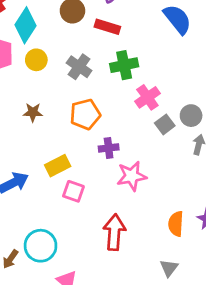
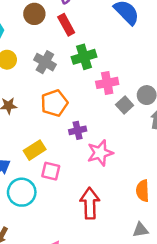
red rectangle: (107, 27) -> (66, 25), turned 50
pink cross: (147, 97) -> (107, 83), turned 30
cyan circle: (41, 246) -> (22, 192), moved
gray triangle: (169, 268) -> (140, 230), turned 49

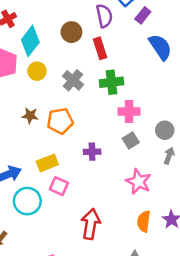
orange pentagon: (54, 103) -> (60, 121), moved
gray square: (125, 105) -> (131, 140), moved
pink star: (100, 153) -> (138, 182), moved, turned 30

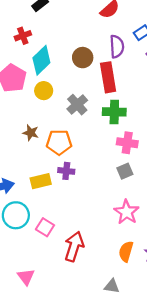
red rectangle: (100, 48) -> (108, 77), size x1.4
purple cross: (92, 152) -> (66, 171), moved
pink square: (59, 186) -> (45, 227), moved

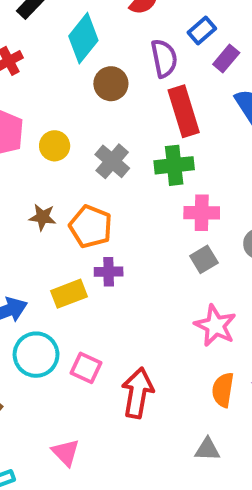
cyan diamond: (41, 60) -> (83, 38), moved
red rectangle: (108, 77) -> (184, 111), moved
orange pentagon: (59, 142) -> (91, 226), turned 30

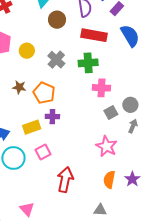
red rectangle: (184, 111) -> (94, 35), turned -65
gray square: (204, 259) -> (111, 113), moved
pink square: (86, 368) -> (43, 152), moved, turned 35

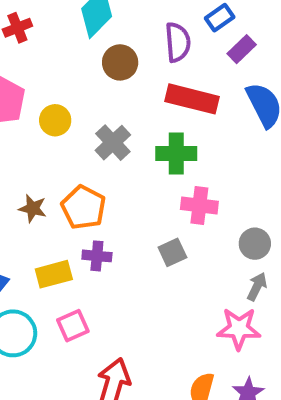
brown star: (19, 87) -> (33, 208), moved
gray square: (111, 113) -> (172, 252), moved
pink star: (107, 146) -> (239, 329), moved, turned -30

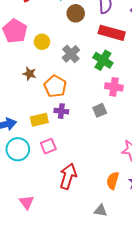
green cross: (176, 154) -> (103, 60), turned 30
brown star: (33, 208) -> (29, 74), moved

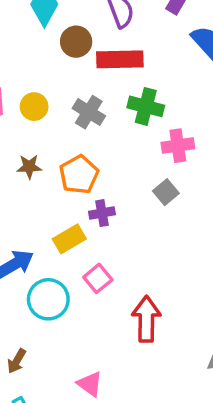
red rectangle: (112, 33) -> (120, 59), moved
orange pentagon: (55, 86) -> (79, 175), turned 30

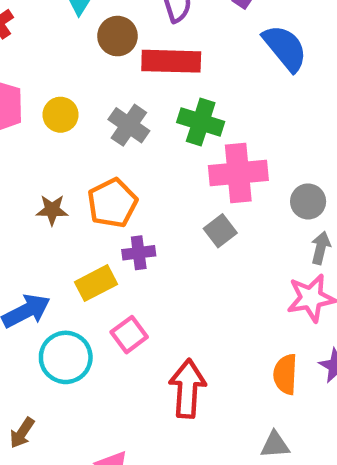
pink cross: (178, 146) -> (238, 173), size x1.4
brown star: (29, 167) -> (52, 210), moved

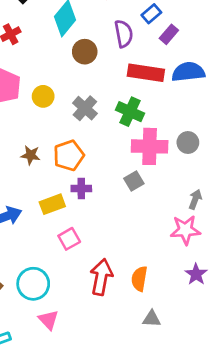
blue semicircle: (285, 48) -> (188, 72), turned -64
red rectangle: (171, 61) -> (146, 73), moved
gray circle: (308, 201) -> (188, 142), moved
cyan circle: (66, 357) -> (33, 284), moved
orange semicircle: (285, 374) -> (139, 279), moved

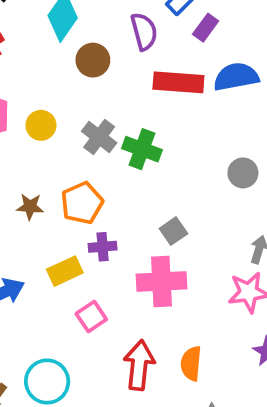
green cross: (130, 112) -> (142, 149), moved
pink cross: (150, 146) -> (162, 282), moved

